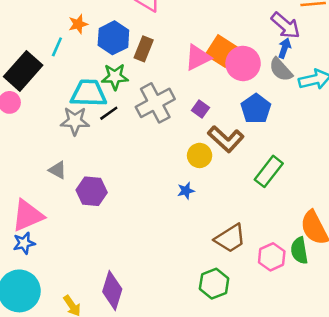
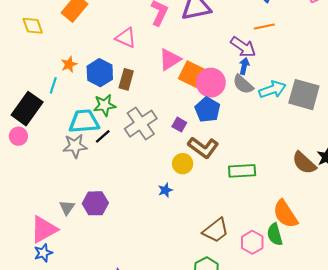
pink triangle: (198, 57) -> (170, 59), moved
blue pentagon: (256, 109) -> (207, 110), moved
gray triangle: (58, 170) -> (67, 208), moved, turned 42
green rectangle: (269, 171) -> (242, 171), turned 55
blue star: (186, 191) -> (165, 190), moved

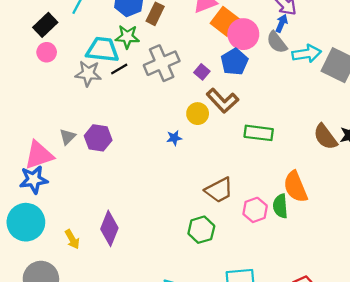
black rectangle: (27, 109) -> (45, 25), size x0.7
pink circle: (18, 136) -> (47, 52), moved
blue star: (43, 253) -> (34, 180), size x1.4

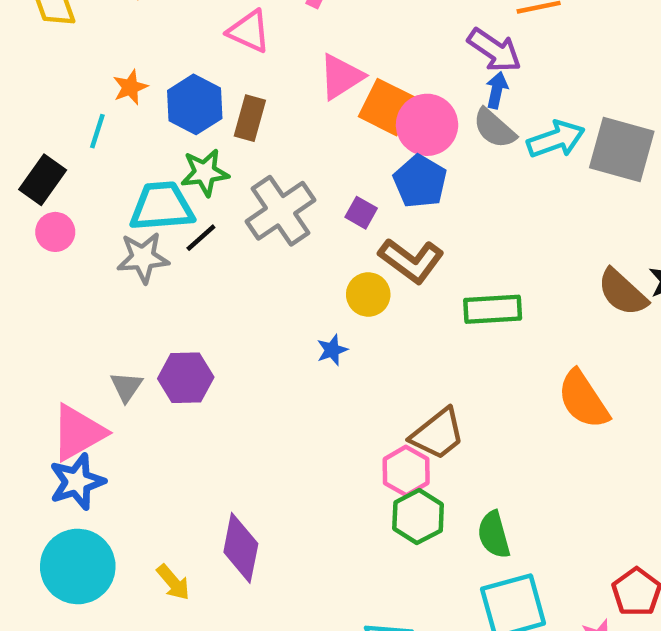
green semicircle: (280, 206) -> (494, 535), moved
pink hexagon: (255, 210) -> (406, 471), moved

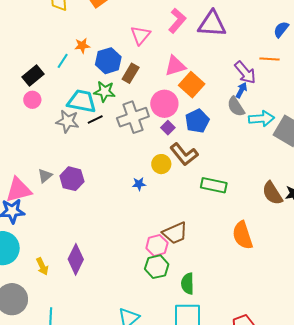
pink triangle: (249, 31) -> (140, 35), turned 30
pink circle: (427, 125) -> (164, 104), moved

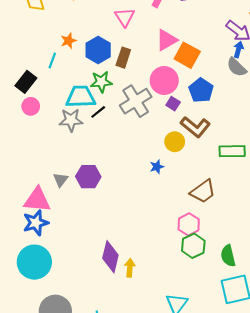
pink triangle: (19, 190) -> (37, 200), turned 32
brown trapezoid: (175, 233) -> (203, 191), moved
yellow arrow: (42, 266) -> (130, 268), moved, turned -138

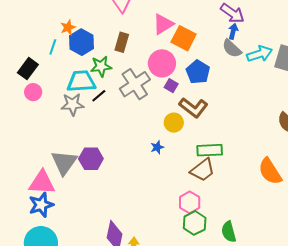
blue hexagon: (98, 50) -> (81, 42), moved
green rectangle: (232, 151) -> (210, 150), moved
gray triangle: (61, 180) -> (64, 162), size x1.8

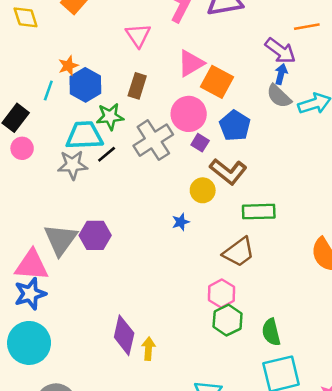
green rectangle: (210, 150) -> (259, 212), moved

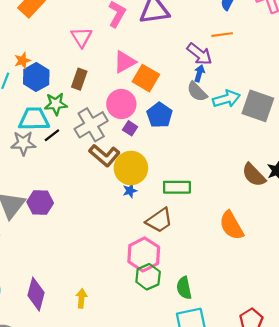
brown L-shape: (228, 171) -> (104, 155), moved
yellow circle: (203, 190) -> (131, 168), size x1.6
blue star: (181, 222) -> (130, 191), moved
pink hexagon: (221, 294) -> (144, 254), size x1.4
purple diamond: (124, 335) -> (36, 294), moved

